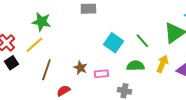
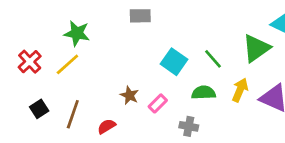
black square: (11, 63) -> (39, 109), moved
brown line: (46, 70) -> (73, 114), moved
pink rectangle: (101, 74) -> (158, 103), turned -40

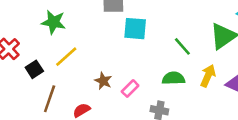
cyan square: (174, 62) -> (135, 29), moved, turned -30
yellow line: (67, 64) -> (66, 57), moved
black square: (39, 109) -> (34, 69), moved

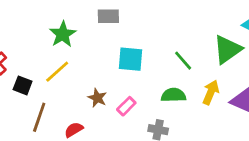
green star: (53, 22) -> (63, 34), moved, turned 30
cyan square: (135, 29) -> (130, 59), moved
black square: (34, 69) -> (23, 85), turned -36

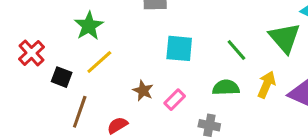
green star: (63, 34) -> (89, 26), moved
green triangle: (227, 49) -> (285, 38), turned -36

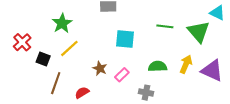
green line: (236, 50) -> (165, 26), moved, turned -42

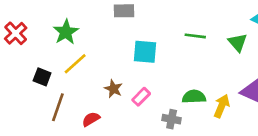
green triangle: (199, 32) -> (238, 43), size x0.7
red cross: (22, 42) -> (16, 33), moved
yellow arrow: (186, 64) -> (222, 106), moved
green semicircle: (158, 66) -> (194, 97), moved

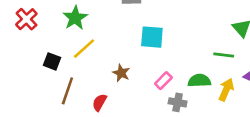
green line: (195, 36) -> (224, 55), moved
pink rectangle: (141, 97) -> (163, 81), moved
red semicircle: (91, 119) -> (99, 102), turned -30

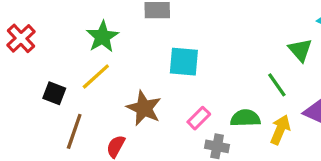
green star: (75, 18) -> (102, 37), moved
green line: (224, 55) -> (277, 85), turned 48
brown star: (121, 73) -> (144, 108), size x1.5

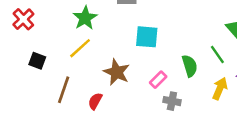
black square: (54, 93) -> (37, 61), moved
green semicircle: (245, 118) -> (190, 66), moved, turned 75

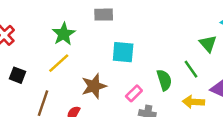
brown star: (117, 72) -> (94, 86), turned 30
yellow arrow: (220, 88) -> (193, 102), turned -110

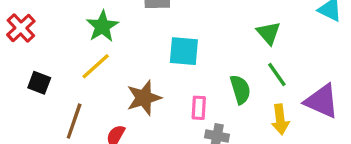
green triangle: (208, 44) -> (269, 33), moved
pink rectangle: (134, 93) -> (199, 108), turned -42
yellow arrow: (193, 102) -> (280, 119), turned -100

